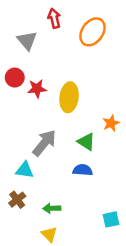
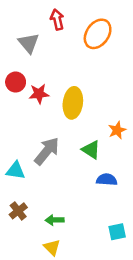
cyan triangle: (25, 170) -> (16, 171), moved
blue semicircle: (83, 170) -> (107, 180), moved

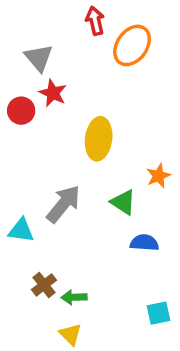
red arrow: (57, 20) -> (95, 21), moved
red star: (39, 94) -> (53, 93), moved, turned 30
brown cross: (18, 211) -> (44, 285), moved

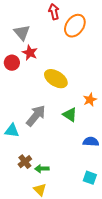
yellow ellipse: (99, 139) -> (56, 79), turned -65
blue semicircle: (144, 243) -> (91, 142), moved
cyan square: (158, 313) -> (90, 178), turned 32

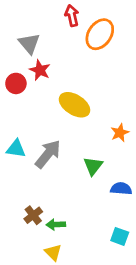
green triangle: (70, 115) -> (93, 166), moved, turned 35
cyan triangle: (12, 131) -> (16, 149), moved

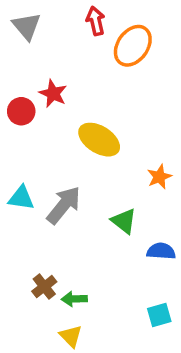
gray triangle: (29, 44) -> (27, 26), moved
green triangle: (93, 166) -> (124, 221), turned -30
cyan square: (120, 236) -> (159, 315), turned -36

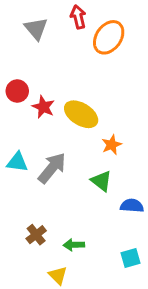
gray triangle: (27, 26) -> (36, 29), moved
red star: (53, 94) -> (43, 107), moved
orange star: (159, 177) -> (112, 145), moved
green arrow: (74, 299) -> (74, 245), moved

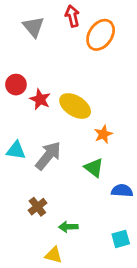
brown cross: (36, 235) -> (37, 207), moved
yellow triangle: (58, 275) -> (54, 255), turned -30

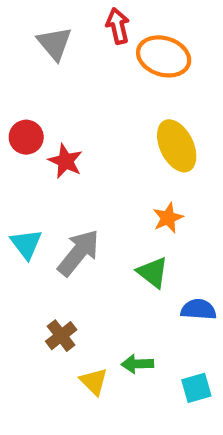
orange ellipse: (101, 35) -> (164, 56), turned 72
yellow ellipse: (75, 106) -> (177, 146), moved, turned 32
cyan triangle: (16, 150) -> (26, 244), turned 45
green arrow: (68, 227) -> (137, 364), moved
yellow triangle: (54, 255) -> (94, 381), moved, turned 30

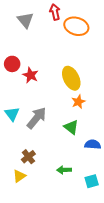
yellow ellipse: (177, 146) -> (71, 78), moved
yellow triangle: (94, 381) -> (19, 176), moved, turned 40

